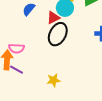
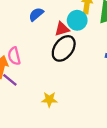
pink semicircle: (16, 48) -> (14, 56), turned 63

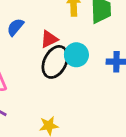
cyan circle: (77, 20) -> (76, 55), moved

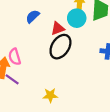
cyan circle: (76, 55) -> (77, 18), moved

